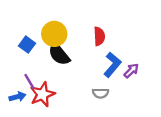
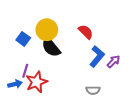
red semicircle: (99, 36) -> (86, 32), turned -42
purple line: (29, 81) -> (25, 71), turned 48
gray semicircle: (100, 93) -> (93, 90), moved

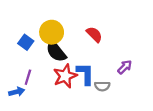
blue L-shape: (97, 56) -> (85, 74), moved, turned -40
red star: (37, 82) -> (65, 76), moved
gray semicircle: (93, 90) -> (102, 86), moved

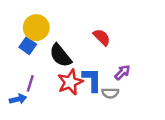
yellow circle: (52, 32) -> (36, 28), moved
purple arrow: (125, 67) -> (122, 72), moved

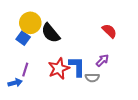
red semicircle: (102, 37) -> (109, 31), moved
black semicircle: (60, 55) -> (51, 33), moved

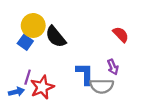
purple arrow: (102, 60) -> (113, 67), turned 112
red star: (59, 69) -> (42, 87), moved
gray semicircle: (92, 78) -> (102, 86), size x1.5

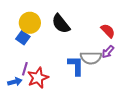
black semicircle: (56, 37) -> (61, 24), moved
purple arrow: (113, 67) -> (108, 52), moved, turned 64
gray semicircle: (102, 86) -> (91, 58), moved

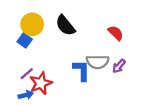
purple arrow: (108, 52) -> (119, 66), moved
purple line: (25, 69) -> (27, 74), turned 32
blue arrow: (15, 82) -> (26, 95), moved

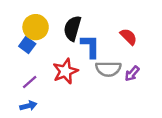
black semicircle: (65, 25) -> (72, 28), turned 55
blue L-shape: (81, 70) -> (90, 46), moved
red star: (41, 83) -> (65, 71), moved

